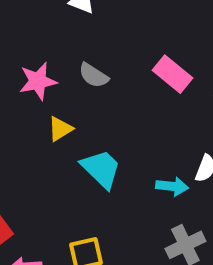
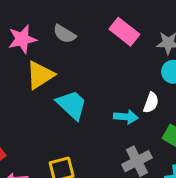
yellow triangle: (60, 129) -> (40, 75), size x1.5

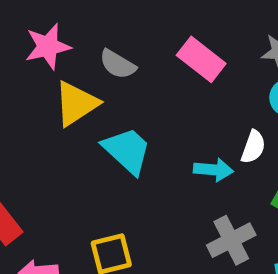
pink rectangle: (124, 32) -> (201, 59), moved
gray semicircle: (64, 34) -> (118, 64), moved

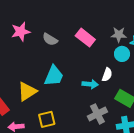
yellow triangle: (76, 104) -> (27, 92), moved
cyan trapezoid: (127, 151) -> (54, 76), turned 70

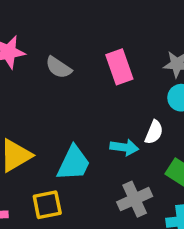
pink rectangle: (85, 38) -> (119, 67), turned 30
cyan trapezoid: (54, 76) -> (74, 163), moved

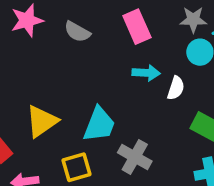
cyan arrow: (124, 147) -> (146, 73), moved
gray cross: (135, 199) -> (135, 157), moved, turned -32

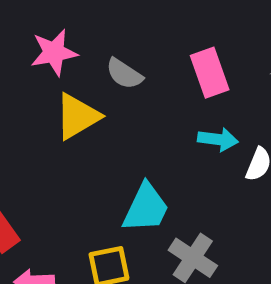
yellow triangle: (42, 121) -> (77, 116), moved

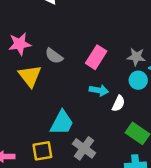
pink rectangle: (210, 73) -> (96, 57), turned 50
yellow triangle: (77, 116) -> (30, 76), turned -40

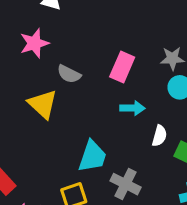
pink star: (20, 44) -> (34, 43), moved
white semicircle: (118, 103) -> (159, 136), moved

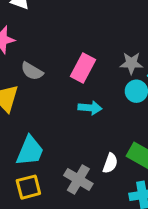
white semicircle: (159, 136) -> (110, 163), moved
cyan trapezoid: (92, 156) -> (30, 151), moved

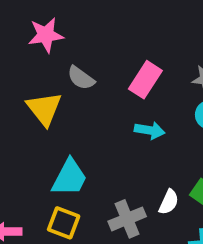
gray cross: (78, 179) -> (127, 219), turned 32
yellow square: (28, 187) -> (64, 223), turned 30

